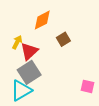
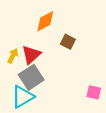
brown square: (63, 39) -> (68, 42), turned -32
yellow arrow: (17, 42) -> (13, 56), moved

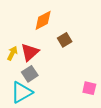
brown square: (68, 42) -> (65, 40), turned 32
gray square: (31, 77) -> (30, 74), size x0.7

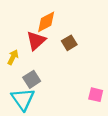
red triangle: (30, 52) -> (36, 41), moved
cyan triangle: (22, 92) -> (23, 99), turned -35

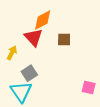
red triangle: (36, 41) -> (33, 37), turned -30
brown square: (69, 43) -> (64, 39), turned 32

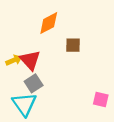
red triangle: (33, 37) -> (30, 60), moved
yellow arrow: (12, 53) -> (14, 60), turned 40

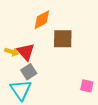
brown square: (73, 45) -> (63, 39), size x1.5
yellow arrow: (14, 60) -> (12, 52), turned 40

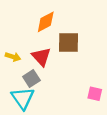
red triangle: (26, 52) -> (41, 57), moved

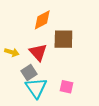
pink square: (95, 94) -> (67, 87), moved
cyan triangle: (23, 98) -> (36, 88), moved

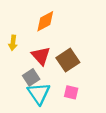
brown square: (63, 39) -> (68, 60), moved, turned -35
yellow arrow: (12, 52) -> (13, 43), moved, turned 80

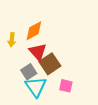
orange diamond: (45, 21) -> (34, 31), moved
brown square: (68, 60) -> (50, 64), moved

